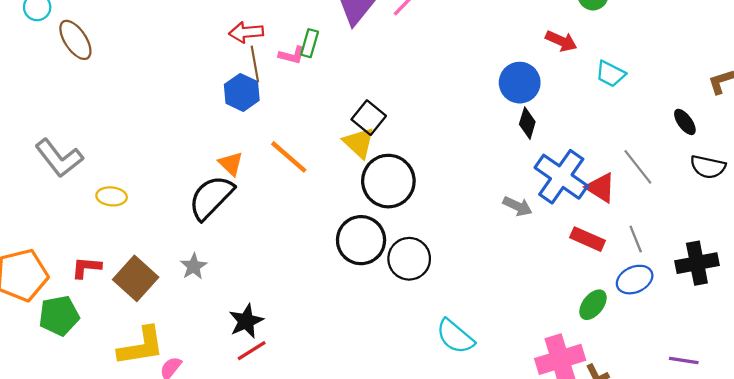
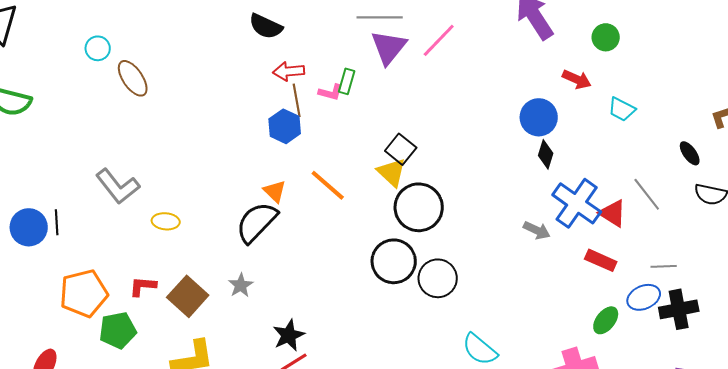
gray line: (636, 239) -> (664, 266), moved, turned -70
black cross: (697, 263) -> (679, 309), moved

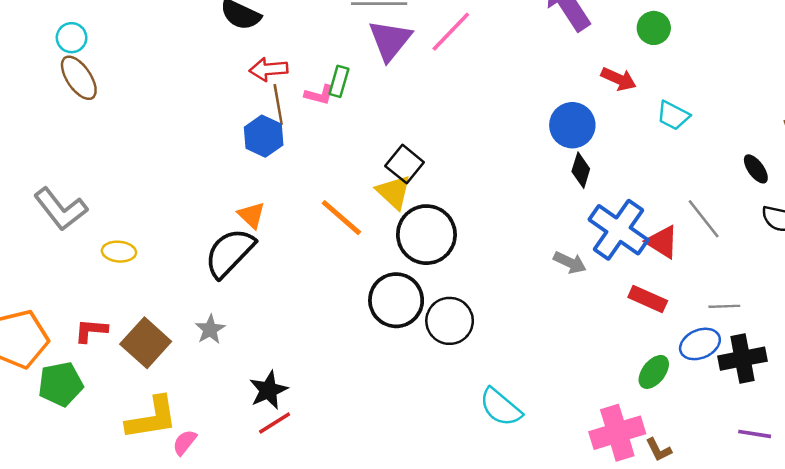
cyan circle: (98, 48) -> (72, 38), moved
orange line: (328, 185) -> (341, 218), moved

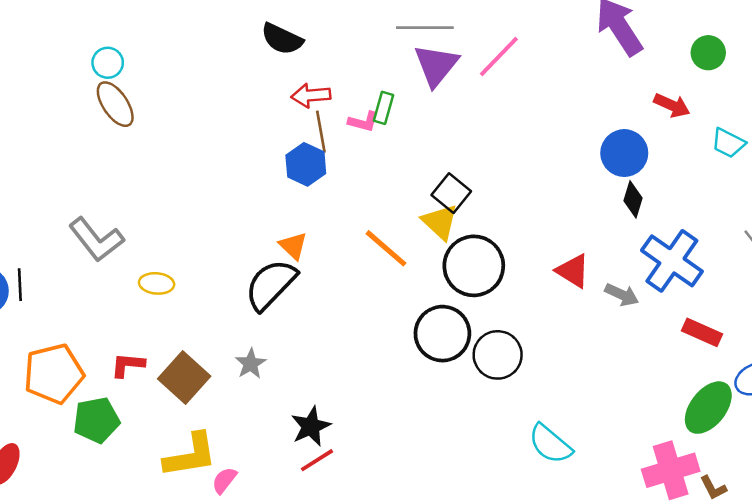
red triangle: (662, 242) -> (573, 271), moved
green ellipse: (654, 372) -> (708, 408), size x1.5

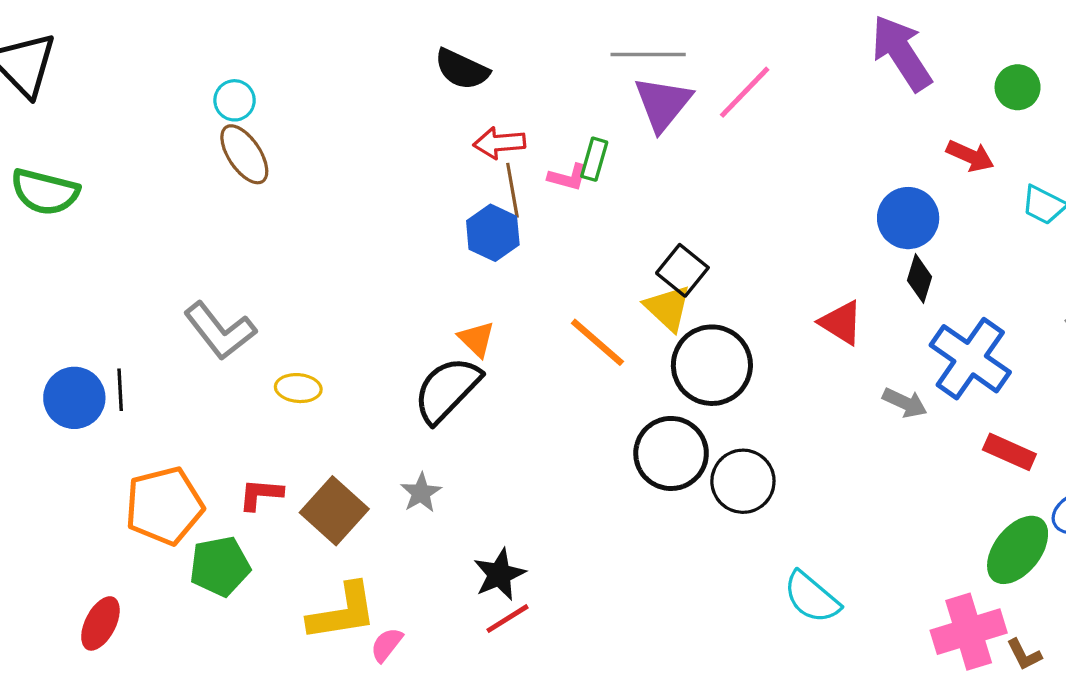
red triangle: (573, 271) -> (841, 323), moved

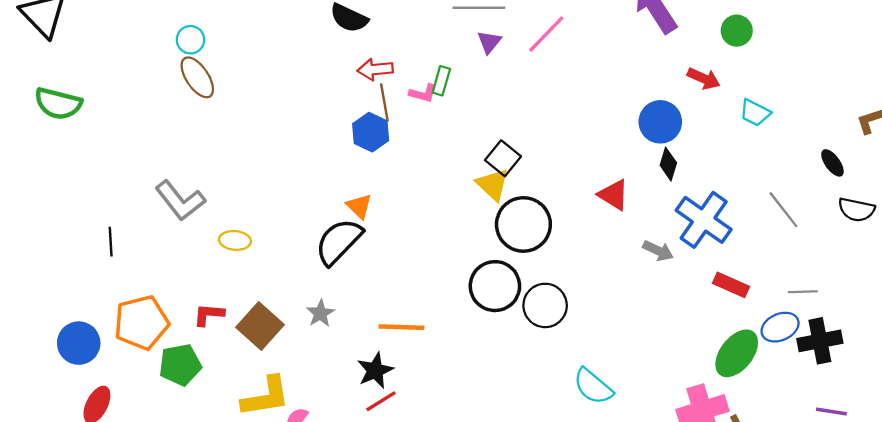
purple triangle: (663, 104) -> (489, 42), size x0.6
orange line: (597, 342) -> (401, 327), moved, turned -39
blue circle: (74, 398) -> (79, 343), moved

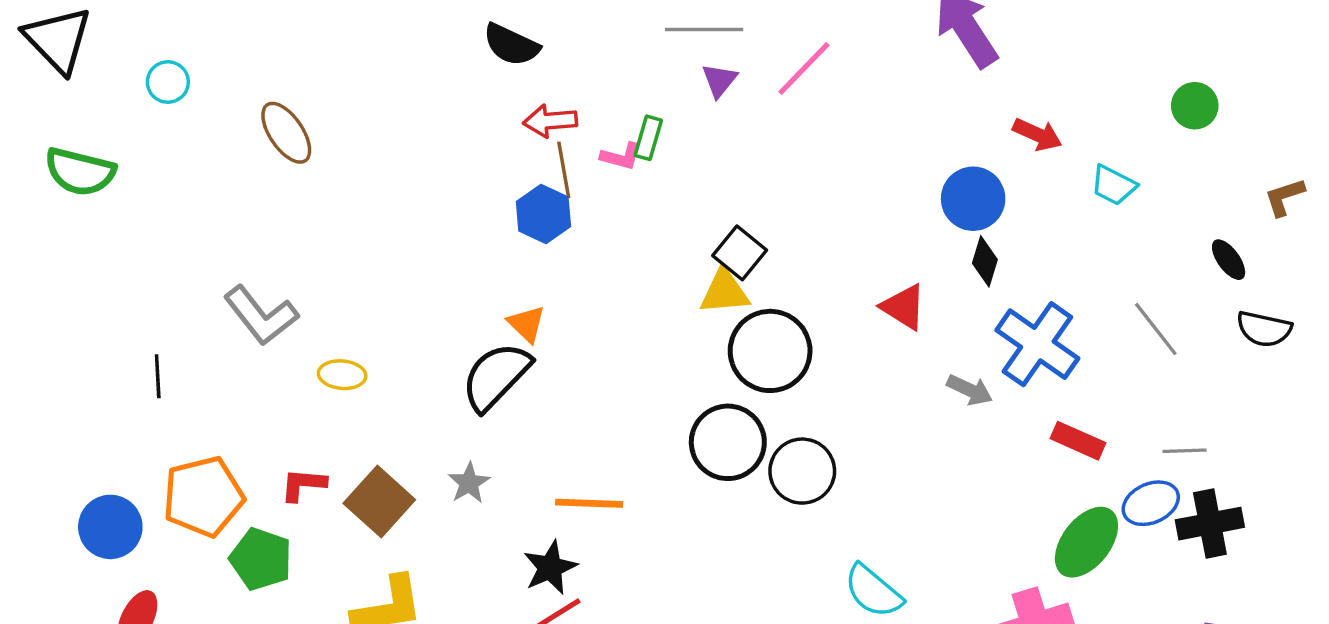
green circle: (737, 31) -> (1195, 106), moved
cyan circle: (190, 40) -> (168, 82), moved
yellow triangle: (493, 185) -> (724, 292), turned -48
green pentagon: (180, 365) -> (261, 559), turned 30

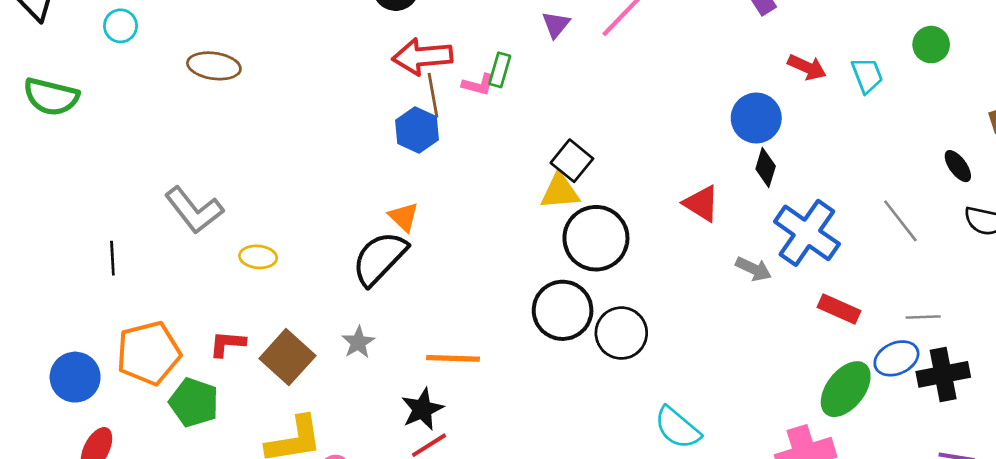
red arrow: (550, 121) -> (422, 57), size x1.4
brown ellipse: (286, 133) -> (214, 66), turned -48
cyan trapezoid: (1114, 185) -> (867, 75), moved, turned -138

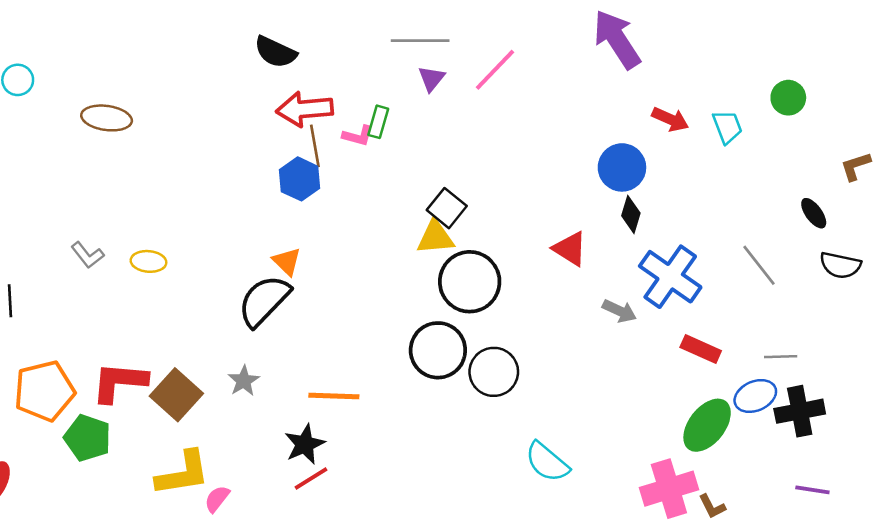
gray L-shape: (194, 210) -> (88, 255), size x0.6
yellow ellipse: (258, 257) -> (148, 261), moved
red L-shape: (227, 344) -> (119, 382), size x1.6

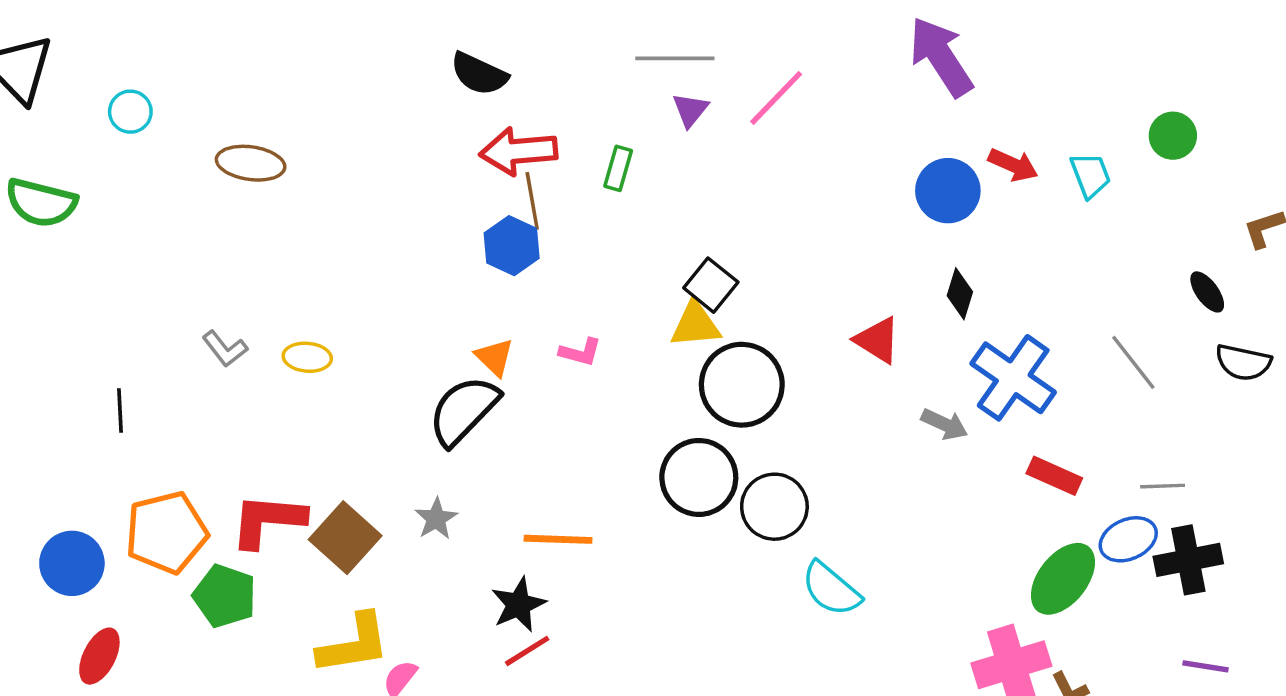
pink L-shape: (358, 136) -> (580, 352), moved
blue circle: (622, 167) -> (948, 191), moved
cyan semicircle: (547, 462) -> (831, 589), moved

